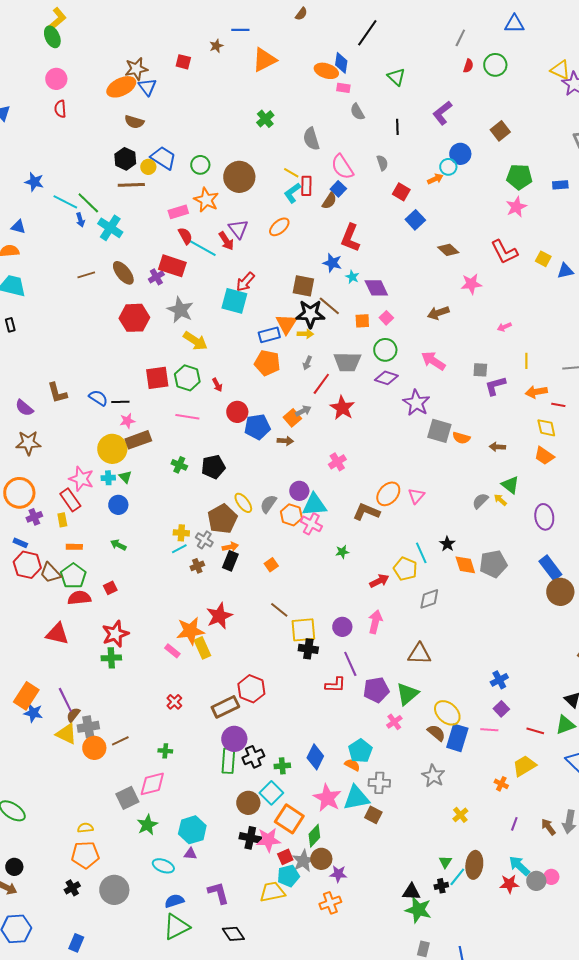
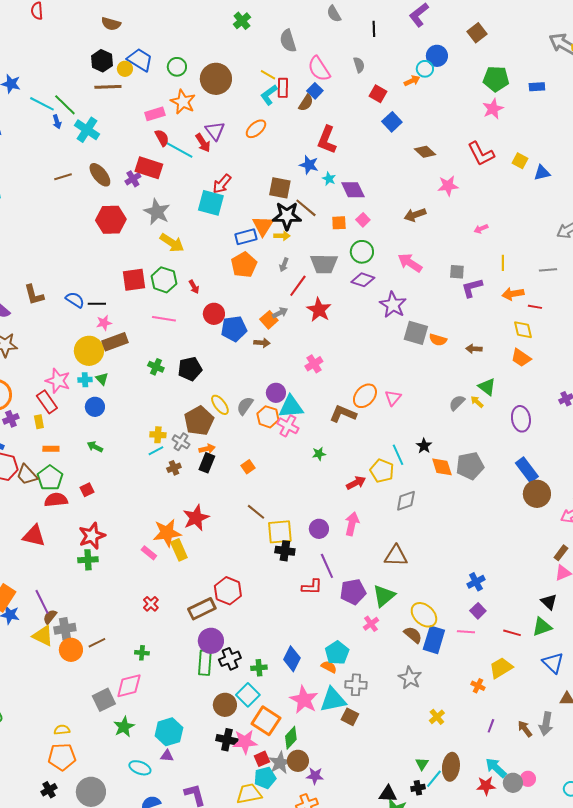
orange pentagon: (267, 363) -> (244, 265), turned 30

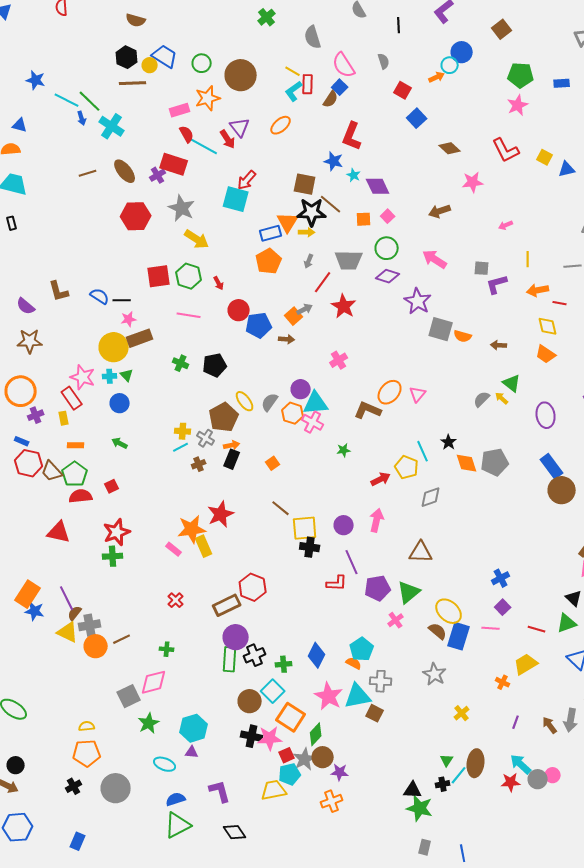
orange star: (183, 102) -> (208, 98), turned 30

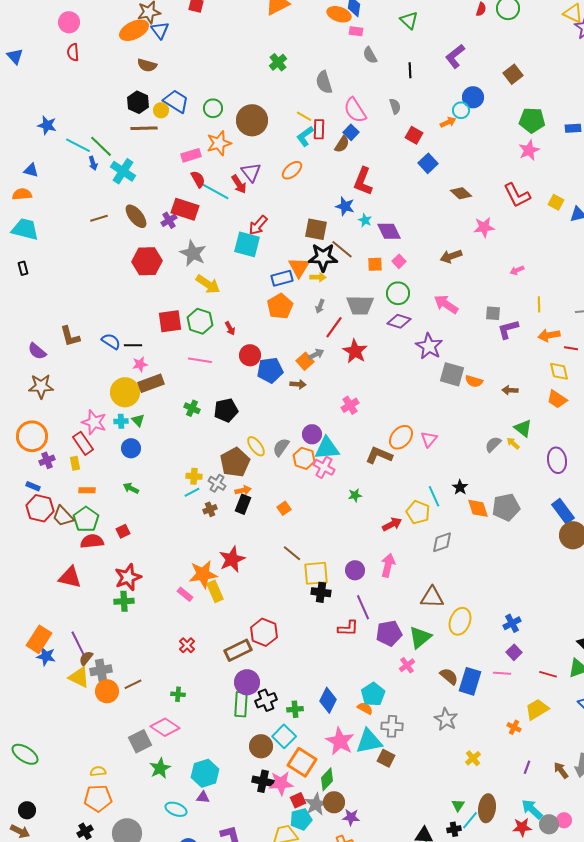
yellow ellipse: (449, 611) -> (460, 621), moved, turned 68
pink diamond: (154, 682) -> (165, 727), turned 48

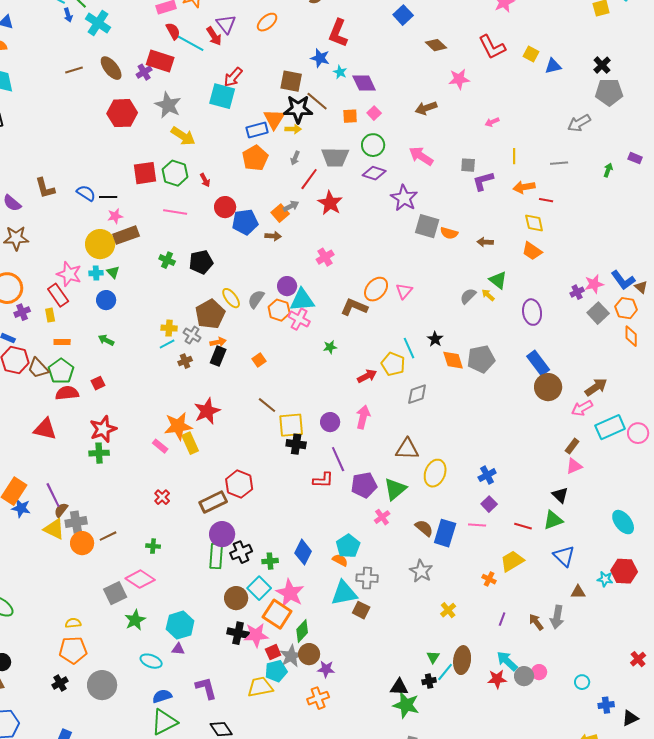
pink star: (340, 741) -> (290, 593), moved

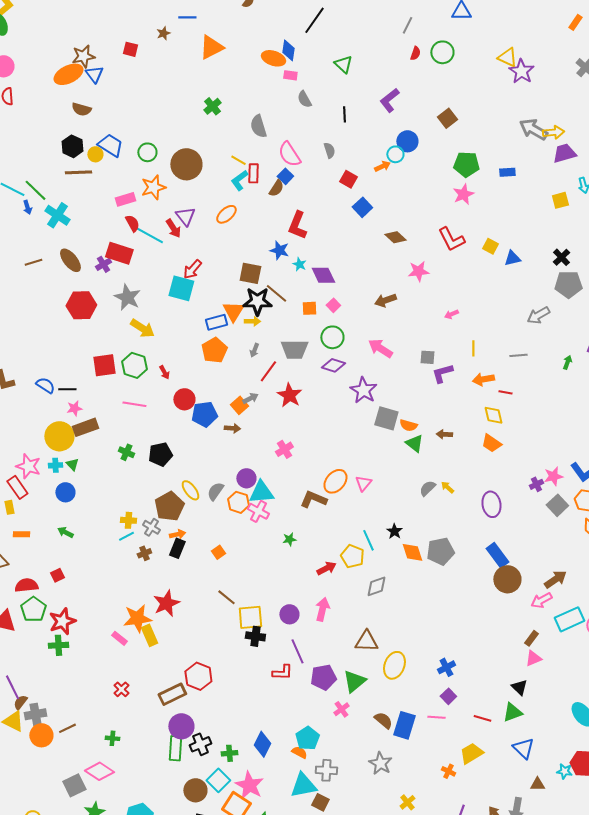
green triangle: (498, 280) -> (414, 443), moved
green pentagon: (61, 371) -> (33, 609), moved

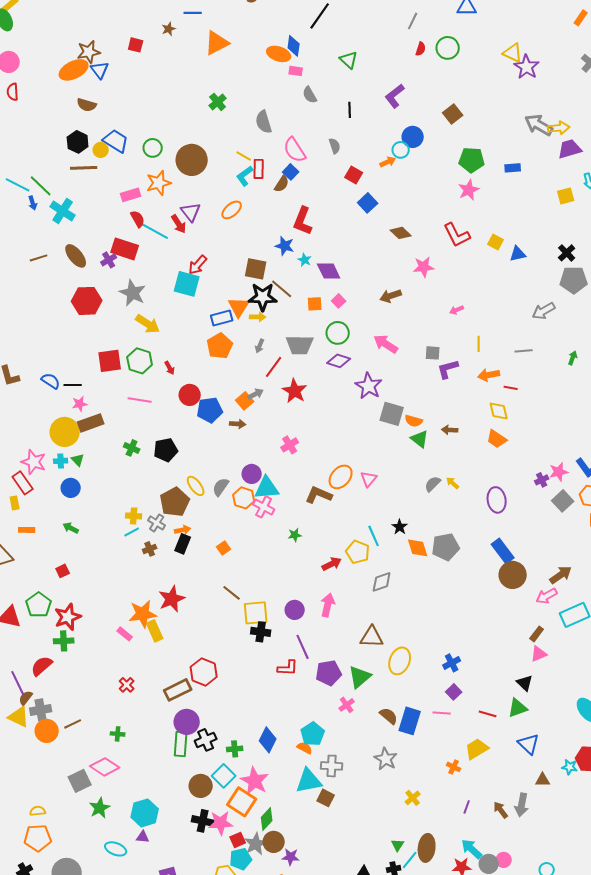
red semicircle: (26, 585) -> (42, 666), moved, turned -35

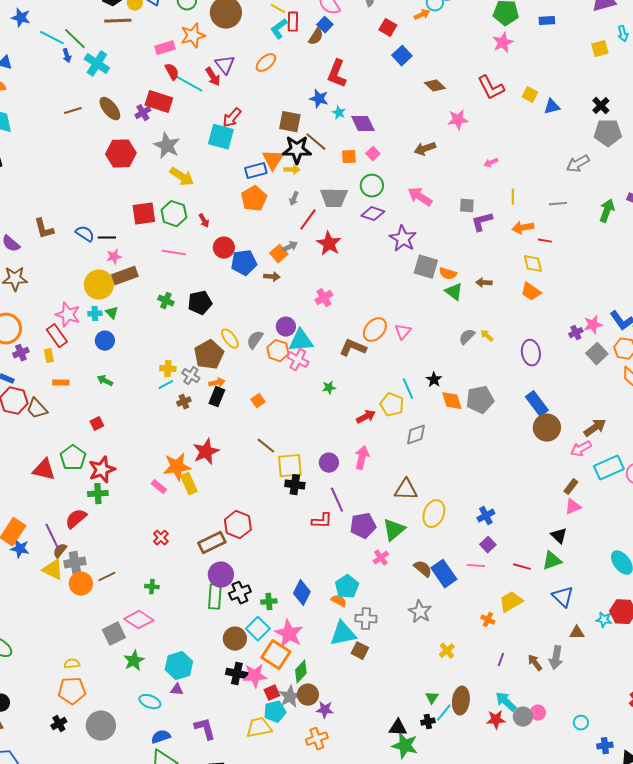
green arrow: (573, 358) -> (607, 211), size x1.6
blue rectangle: (410, 721) -> (444, 574), turned -52

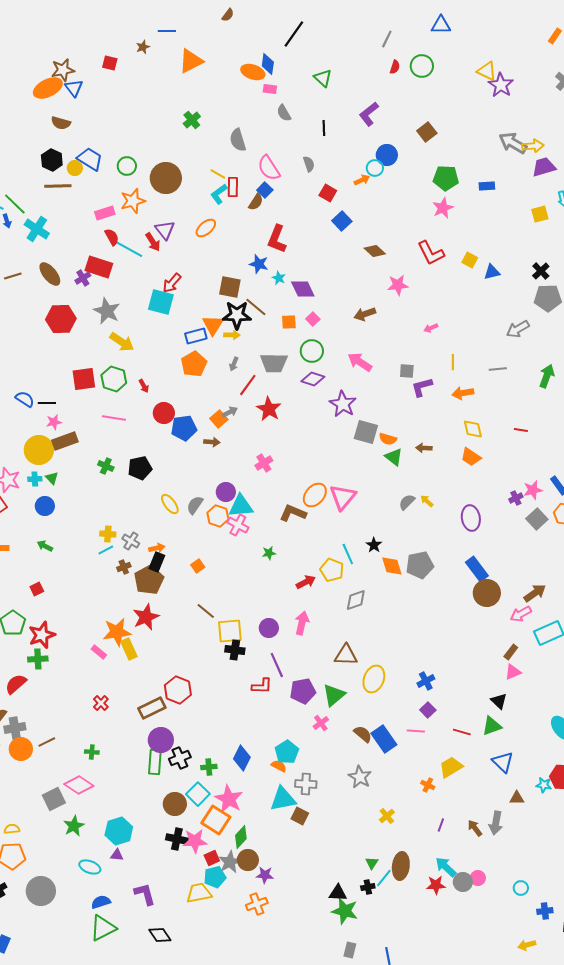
red line: (545, 241) -> (521, 430), moved
pink triangle: (403, 332) -> (343, 497), size x1.6
brown pentagon: (209, 355) -> (149, 580), moved

